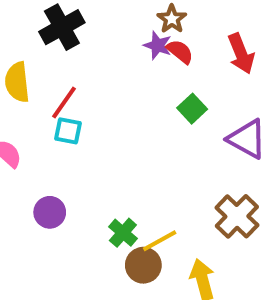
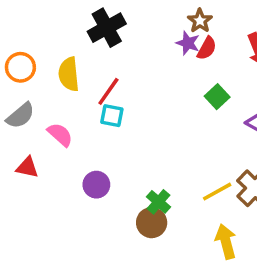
red semicircle: (180, 52) -> (207, 48), turned 80
yellow line: (160, 241) -> (217, 192), moved
brown circle: (143, 265) -> (152, 223), moved

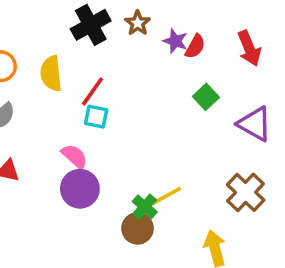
brown star: (200, 21) -> (138, 23), moved
pink semicircle: (60, 135) -> (74, 156), moved
purple circle: (96, 185) -> (80, 189), size x1.4
yellow line: (217, 192) -> (166, 196), moved

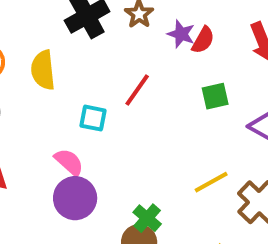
red line: (92, 91) -> (137, 90), moved
green square: (206, 97) -> (215, 96), turned 30
yellow line: (166, 196) -> (211, 182), moved

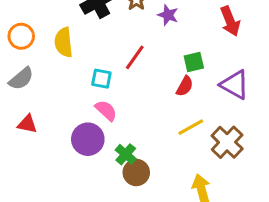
red semicircle: (203, 40) -> (185, 86), moved
pink semicircle: (69, 162) -> (106, 110), moved
green cross: (147, 218) -> (126, 154), moved

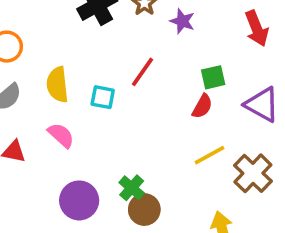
yellow semicircle: (64, 42) -> (57, 85), moved
pink semicircle: (106, 110) -> (61, 135), moved
purple circle: (88, 139) -> (79, 200), moved

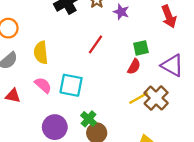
cyan square: (103, 97) -> (71, 85), moved, size x1.5
brown cross: (253, 173) -> (156, 98), moved

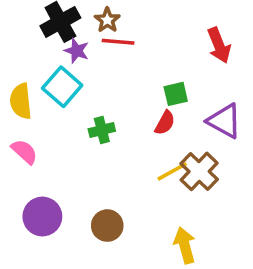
purple star: (121, 12) -> (77, 51), moved
red line: (96, 44) -> (118, 42), moved, turned 60
cyan square: (71, 85) -> (62, 87), moved, turned 30
green cross: (89, 119) -> (102, 130), moved, turned 35

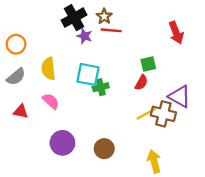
cyan square: (62, 87) -> (88, 74), moved, turned -30
purple triangle: (224, 121) -> (180, 96), moved
brown cross: (199, 171) -> (163, 114), turned -30

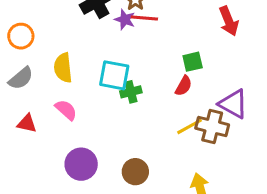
purple star: (84, 36) -> (125, 20), moved

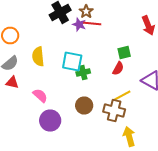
pink semicircle: (66, 110) -> (40, 96), moved
red triangle: (27, 123) -> (12, 82), moved
brown cross: (212, 126) -> (114, 110), moved
brown circle: (135, 172) -> (84, 106), moved

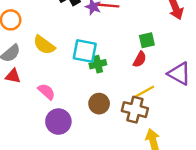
yellow semicircle: (38, 56) -> (44, 45), turned -48

